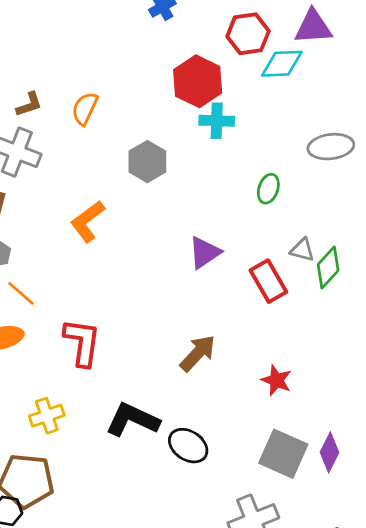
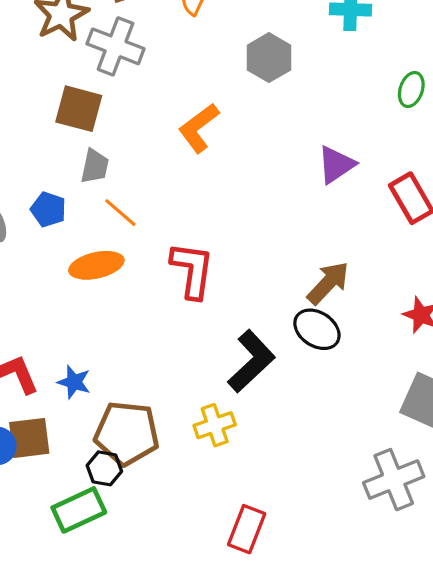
yellow cross: (47, 416) -> (215, 425), moved
black L-shape: (132, 420) -> (251, 361), turned 112
black ellipse: (188, 446) -> (317, 329), moved

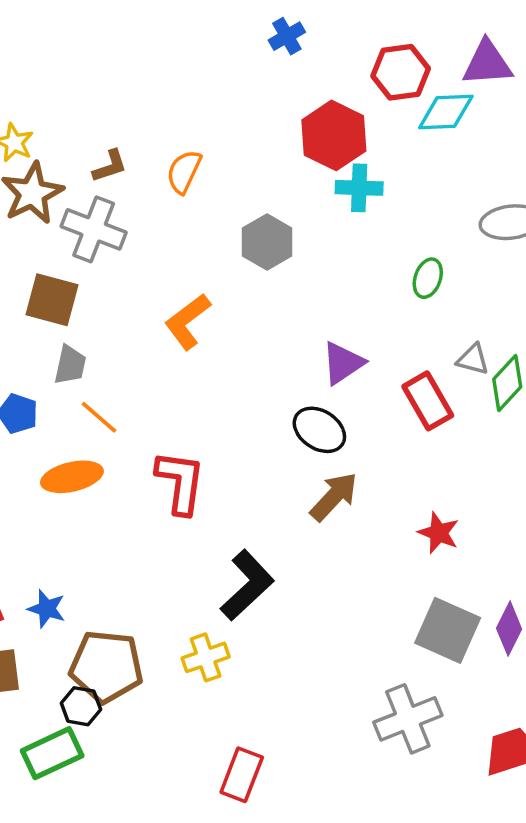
black ellipse: (317, 329) -> (319, 430), moved

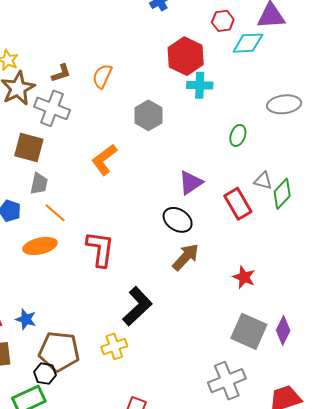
red hexagon: (401, 72) -> (223, 21), size x0.7

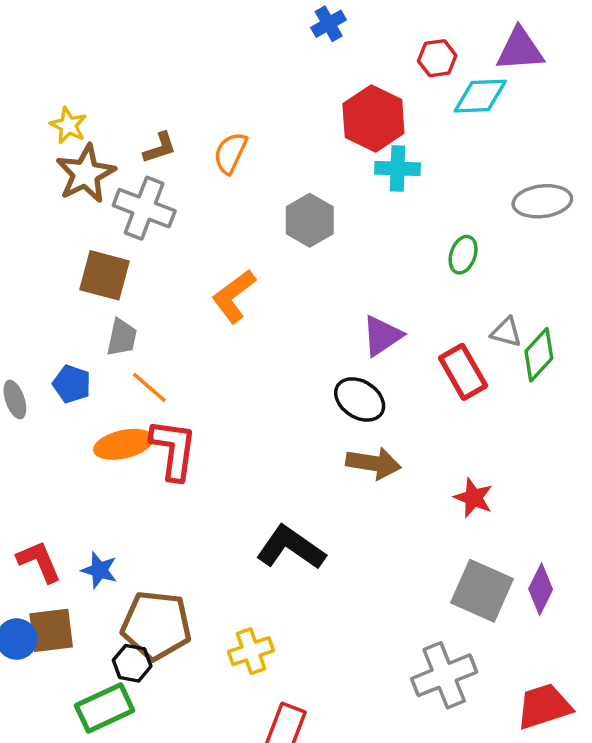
red L-shape: (100, 249) -> (173, 449), moved
brown arrow: (186, 257) -> (373, 463), turned 56
black L-shape: (137, 306) -> (291, 548), turned -102
yellow cross: (114, 346) -> (251, 651), moved

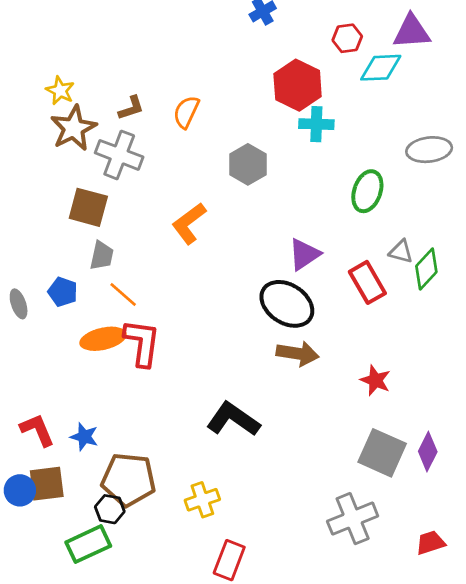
green ellipse: (463, 255) -> (367, 191), size x1.4
black ellipse: (360, 399) -> (287, 304), size x1.4
red trapezoid: (544, 706) -> (430, 543), size x0.7

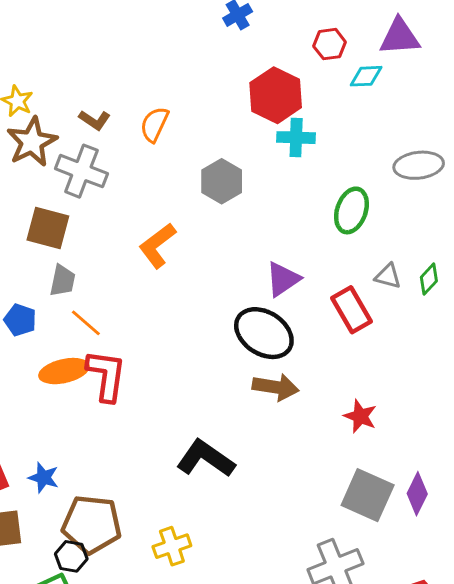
cyan diamond: (381, 68) -> (366, 76), size x0.7
brown L-shape: (131, 108) -> (95, 120), turned 52
green diamond: (426, 269) -> (429, 279), moved, size x0.7

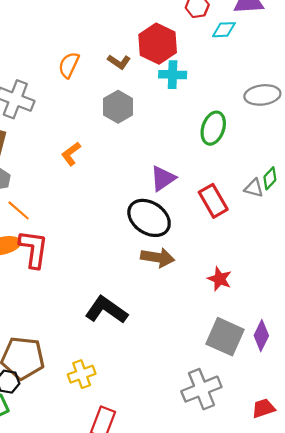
brown L-shape: (95, 120) -> (119, 62), moved
orange L-shape: (157, 246) -> (71, 154), size x0.7
gray triangle: (388, 276) -> (254, 188), moved

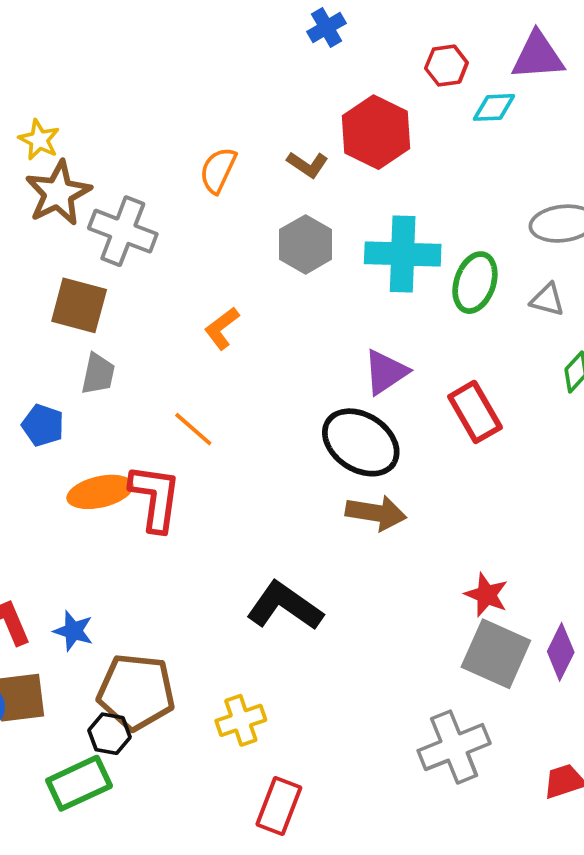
cyan cross: (173, 75) -> (403, 254), moved, size x1.5
gray triangle: (254, 188) -> (547, 300), moved
orange line: (19, 210) -> (193, 429), moved
red star: (220, 279) -> (486, 595), moved

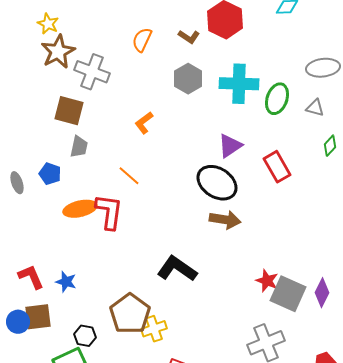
red star: (486, 595) -> (267, 281), moved
brown pentagon: (136, 692) -> (130, 314), moved, turned 30

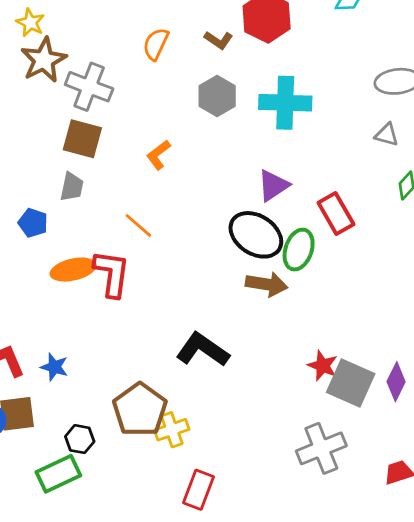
green ellipse: (277, 99) -> (299, 250), moved
brown square: (69, 111) -> (82, 139), moved

